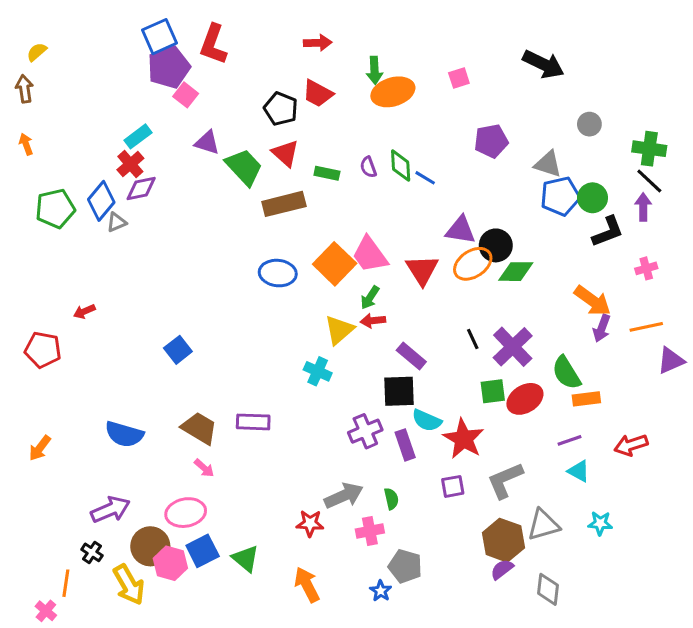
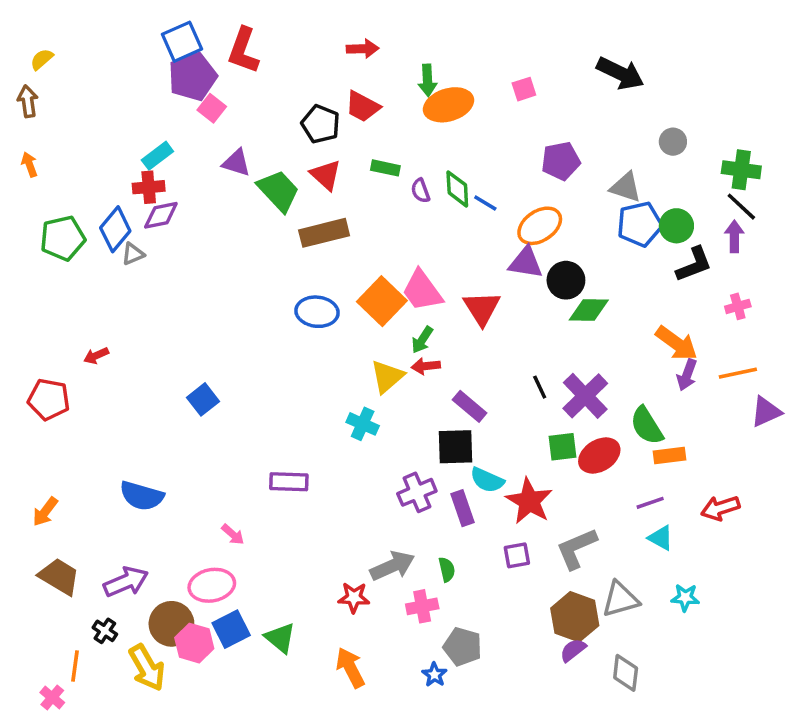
red cross: (130, 164) -> (149, 187), turned 36
green rectangle: (327, 173) -> (385, 168), moved
orange ellipse: (473, 264) -> (540, 226), moved
brown trapezoid: (199, 428) -> (59, 576), moved

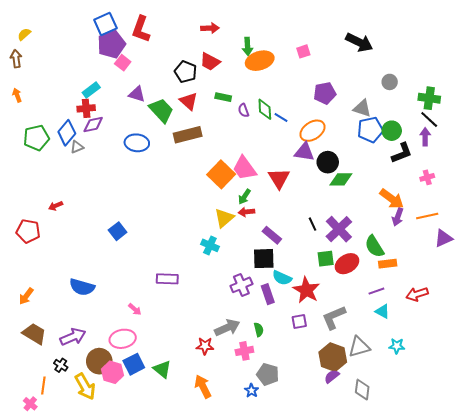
blue ellipse: (317, 312) -> (137, 143), moved

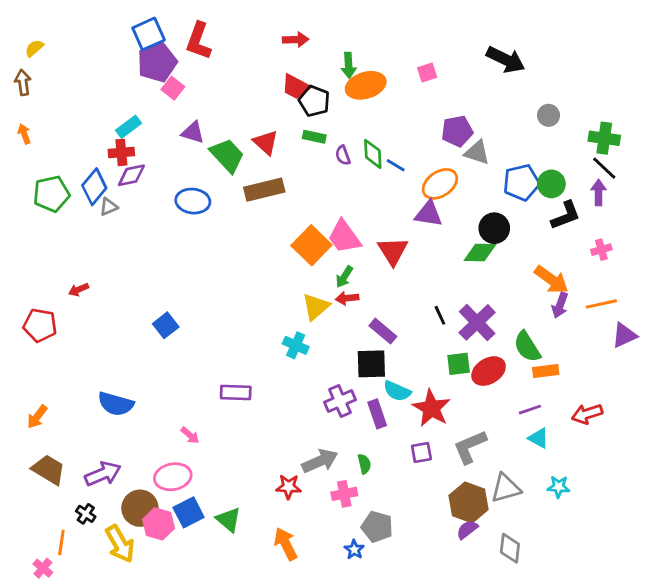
black pentagon: (186, 72) -> (314, 101), moved
gray triangle: (362, 108) -> (477, 152), moved
black circle: (328, 162) -> (494, 228), moved

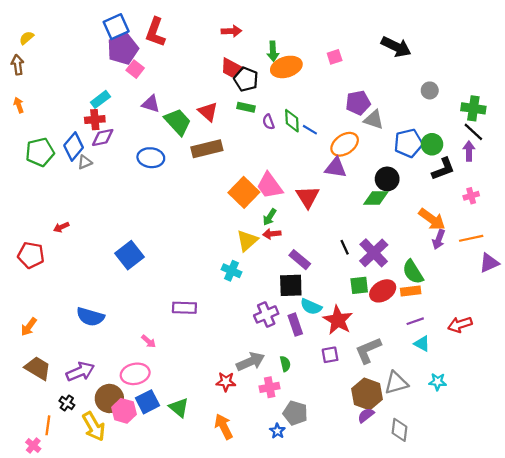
blue square: (166, 325) -> (130, 255), size x1.4
orange rectangle: (546, 371) -> (411, 291), moved

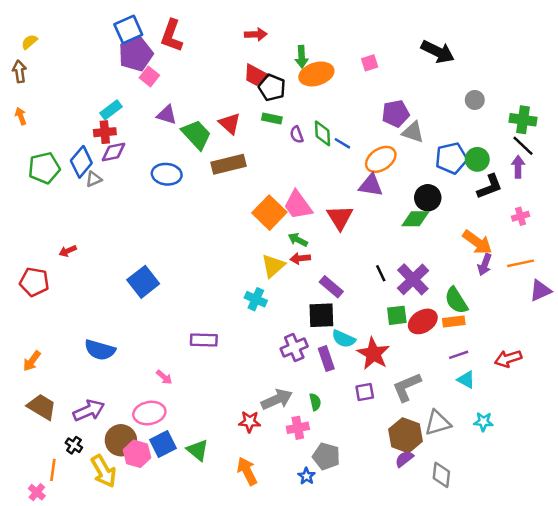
green arrow: (270, 217) -> (298, 240), turned 84

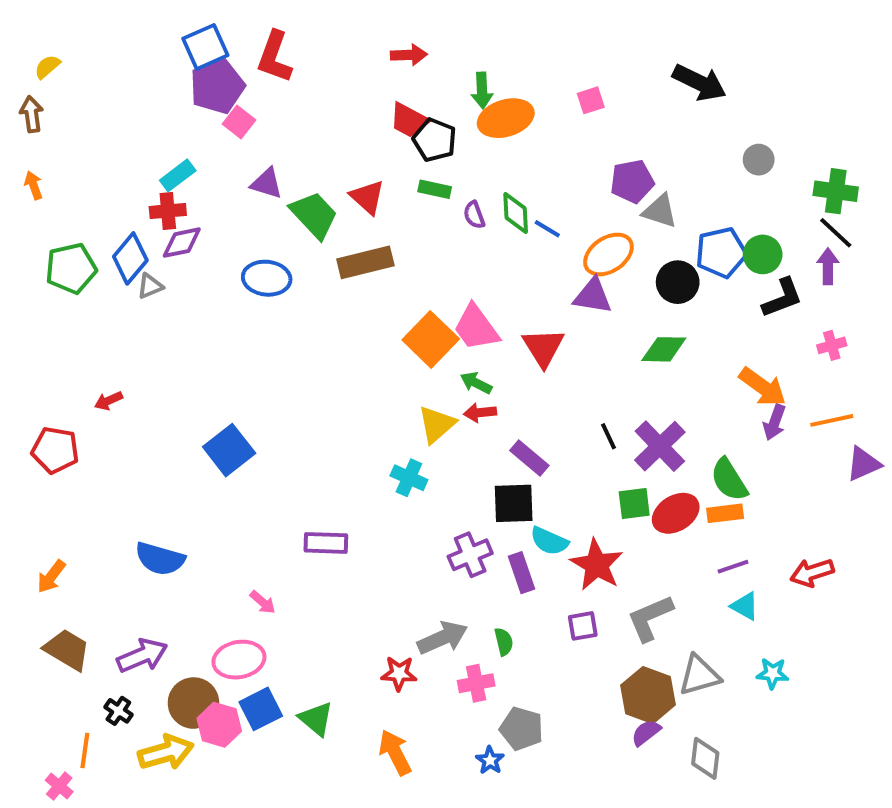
black circle: (428, 198) -> (678, 282), moved
yellow arrow: (104, 471) -> (166, 752), turned -76

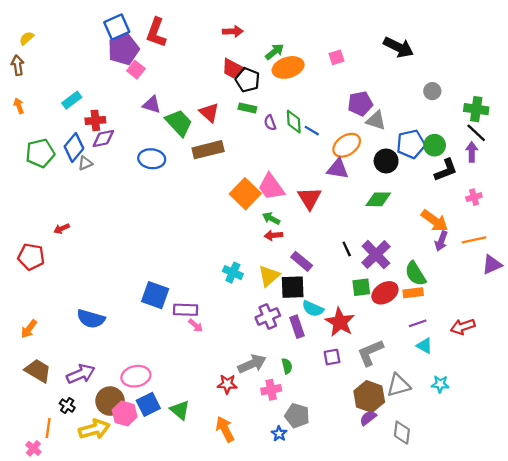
green arrow: (482, 90) -> (275, 52), turned -126
cyan rectangle: (178, 175) -> (72, 100), moved
yellow triangle: (437, 424) -> (269, 276), moved
blue square: (229, 450) -> (155, 295), moved, turned -32
pink arrow: (263, 602) -> (196, 326), moved

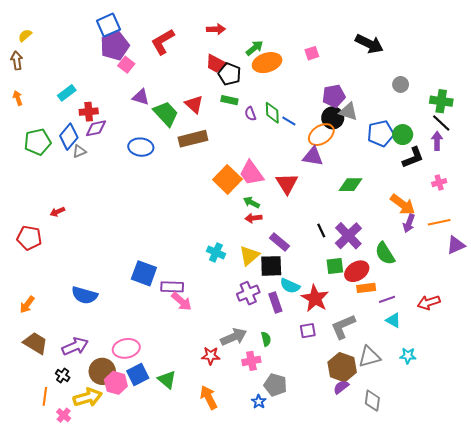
red L-shape: (156, 33) -> (163, 42), moved, turned 40
black circle: (386, 161) -> (333, 118), moved
orange rectangle: (413, 293) -> (366, 288), moved
pink arrow: (196, 326) -> (181, 301), size x1.5
pink cross: (33, 448) -> (64, 415), moved

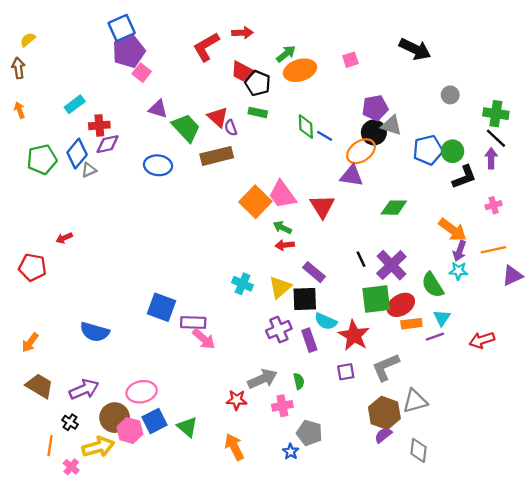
red L-shape: (163, 42) -> (206, 47), moved
purple semicircle: (250, 114) -> (231, 128), moved
green square: (335, 266) -> (376, 299), size x1.5
cyan triangle: (393, 320) -> (442, 318), moved, turned 35
cyan star: (408, 356) -> (458, 271), moved

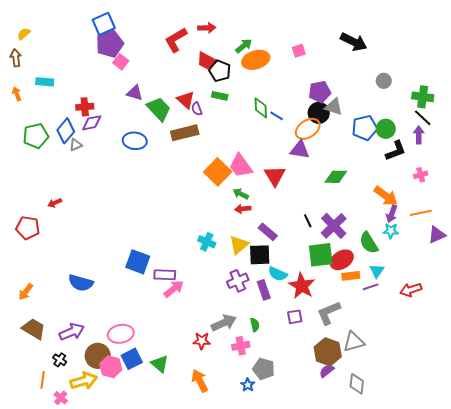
cyan rectangle: (75, 104) -> (45, 82), moved, turned 42
pink arrow: (204, 339) -> (174, 289), turned -80

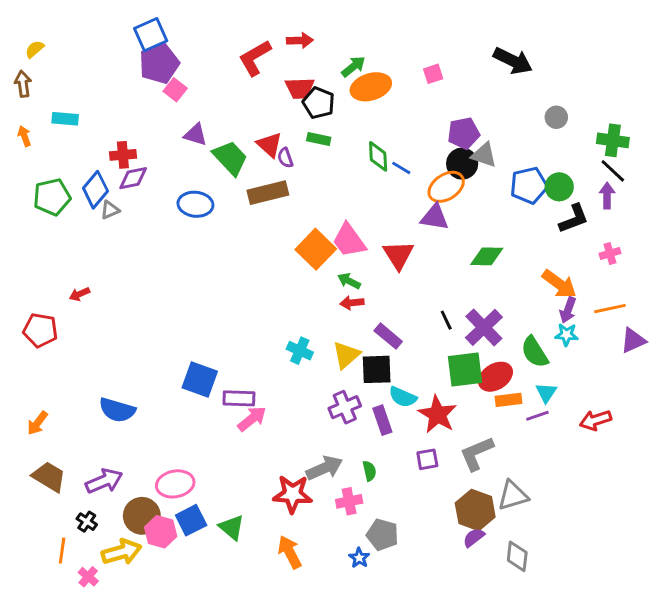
red trapezoid: (207, 61) -> (300, 88), turned -30
red star: (202, 341) -> (293, 494), size x1.5

